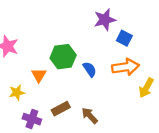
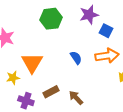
green hexagon: (63, 57) -> (51, 19), moved
orange triangle: (39, 75) -> (32, 63), size x1.6

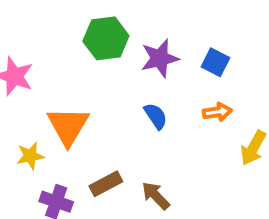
purple star: (89, 15) -> (160, 58), moved
orange arrow: (107, 56) -> (217, 112), size x0.6

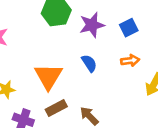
blue square: (215, 62) -> (129, 28), turned 36
orange triangle: (68, 126) -> (48, 76), moved

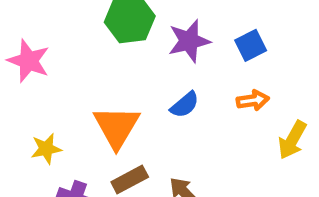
blue semicircle: (89, 63) -> (185, 105), turned 84

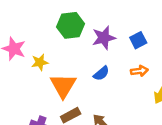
yellow star: (46, 149) -> (40, 62), moved

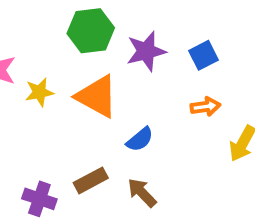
blue semicircle: (101, 73) -> (140, 139), moved
orange triangle: (63, 86) -> (97, 96), moved, turned -32

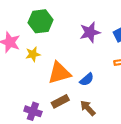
green hexagon: (91, 31) -> (41, 21), moved
orange triangle: (97, 96) -> (59, 73), moved, turned -45

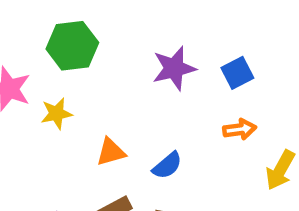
orange triangle: (59, 73) -> (111, 152), size x0.6

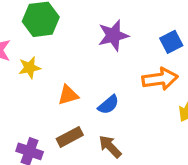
blue square: (237, 73) -> (171, 42), moved
orange arrow: (240, 129) -> (160, 79), size x1.5

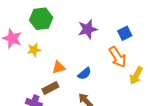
orange arrow: (160, 79) -> (118, 57), turned 65
brown rectangle: (70, 137) -> (50, 88), moved

